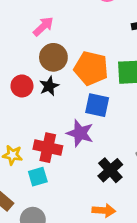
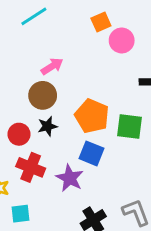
brown circle: (53, 57) -> (43, 95), moved
red circle: (22, 86) -> (19, 134), moved
red cross: (48, 148) -> (31, 167), moved

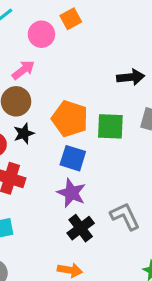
pink circle: (122, 40) -> (41, 34), moved
purple star: (70, 178) -> (71, 193), moved

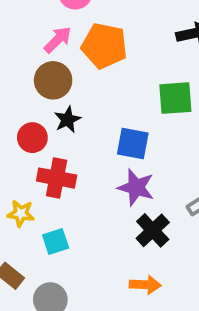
orange pentagon: (70, 119) -> (104, 46), moved

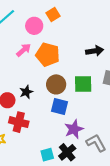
brown circle: (53, 80) -> (56, 84), moved
purple star: (136, 187) -> (74, 129), moved, turned 30
cyan square: (56, 241) -> (47, 155), moved

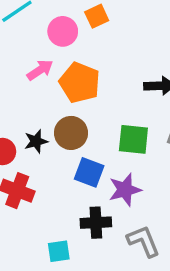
brown circle: (56, 84) -> (71, 133), moved
purple star: (74, 129) -> (125, 190), moved
black cross: (67, 152) -> (96, 223), moved, turned 30

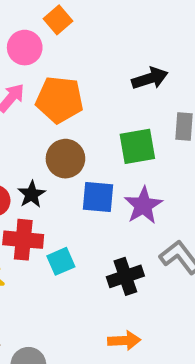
black star: (36, 141) -> (32, 194), moved
black cross: (96, 223) -> (125, 276), moved
cyan square: (59, 251) -> (61, 261), moved

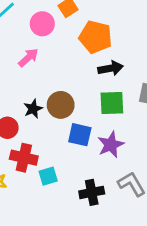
black arrow: (150, 78) -> (111, 68), moved
orange pentagon: (59, 100) -> (95, 37), moved
black star: (32, 194) -> (33, 109), moved

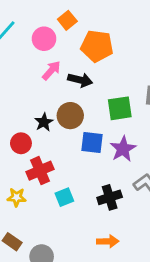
pink arrow: (28, 58) -> (51, 70), moved
black arrow: (111, 68) -> (80, 80), moved, turned 30
red cross: (24, 158) -> (40, 171), turned -30
cyan square: (48, 176) -> (64, 197), moved

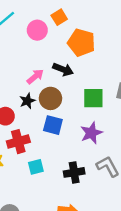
pink arrow: (51, 70) -> (35, 77), moved
blue square: (92, 142) -> (53, 125), moved

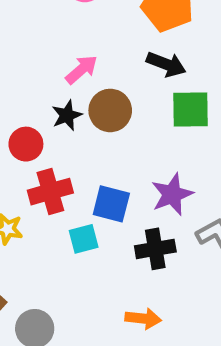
black arrow: (63, 69) -> (166, 64), moved
blue square: (53, 125) -> (111, 204), moved
purple star: (91, 133) -> (172, 194), moved

